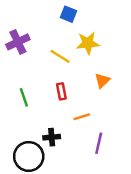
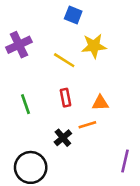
orange triangle: (102, 81) -> (100, 103), moved, turned 42
black cross: (52, 137) -> (63, 138), moved, turned -35
purple line: (99, 143) -> (125, 161), moved

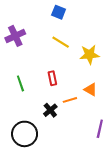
yellow star: (94, 46) -> (90, 55), moved
yellow line: (64, 60) -> (61, 42), moved
orange triangle: (100, 103) -> (91, 90), moved, turned 32

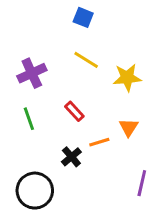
purple cross: (15, 36) -> (32, 73), moved
red rectangle: (52, 78) -> (74, 111), turned -32
orange triangle: (91, 90) -> (129, 127), turned 32

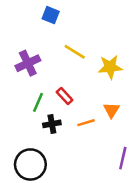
blue square: (83, 17) -> (51, 15), moved
green line: (29, 119) -> (38, 102), moved, turned 42
black cross: (71, 157) -> (52, 124), moved, turned 30

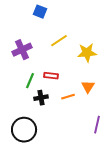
yellow line: (75, 52) -> (59, 41), turned -66
red rectangle: (65, 96) -> (51, 76), turned -40

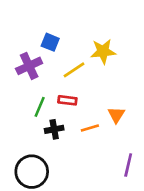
blue square: (40, 12) -> (50, 42), moved
yellow line: (59, 41) -> (74, 70), moved
yellow star: (87, 53) -> (103, 51), moved

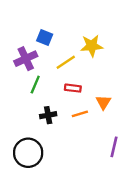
red rectangle: (67, 100) -> (73, 88), moved
green line: (40, 107) -> (35, 85), moved

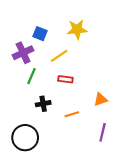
yellow star: (92, 46) -> (77, 29), moved
orange triangle: (103, 102) -> (100, 99), moved, turned 40
orange line: (80, 114) -> (72, 114), moved

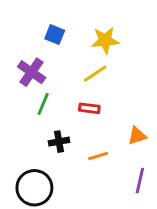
blue square: (40, 34) -> (55, 35), moved
purple cross: (23, 53) -> (32, 72), turned -30
yellow line: (59, 56) -> (95, 74), moved

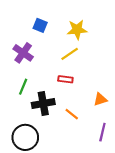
green line: (43, 104) -> (23, 87), moved
black cross: (59, 142) -> (43, 104), size x1.5
orange line: (98, 156) -> (72, 114), turned 56

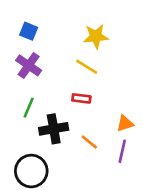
blue square: (40, 25) -> (29, 31), moved
yellow line: (70, 54) -> (87, 67), turned 66
purple line: (102, 132) -> (122, 151), moved

